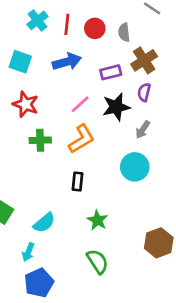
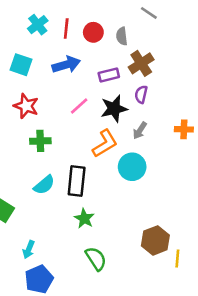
orange L-shape: (81, 139) -> (105, 144), moved
black rectangle: (77, 182) -> (77, 181), size x1.6
green star: (97, 220) -> (84, 218), moved
cyan semicircle: (44, 223) -> (44, 185), moved

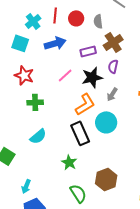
cyan cross: (38, 25) -> (33, 21), moved
black rectangle: (77, 181) -> (80, 133), moved, turned -30
brown hexagon: (155, 240) -> (106, 179), moved

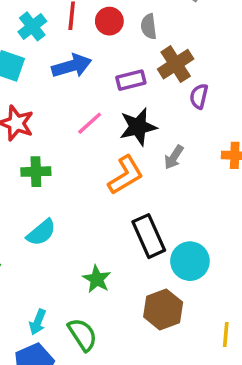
purple semicircle: (113, 66) -> (199, 96), moved
cyan circle: (106, 122) -> (190, 261), moved
black rectangle: (80, 133) -> (149, 236), moved
cyan arrow: (26, 186) -> (38, 322), moved
green semicircle: (78, 193) -> (82, 335), moved

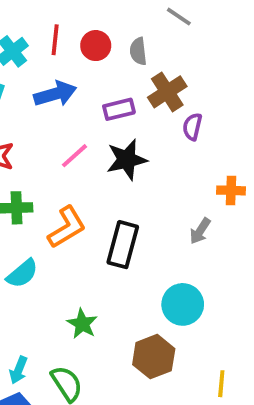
gray arrow: (174, 157) -> (200, 231), moved
orange L-shape: (125, 175) -> (67, 227), moved
black rectangle: (149, 236) -> (123, 245), moved, turned 39

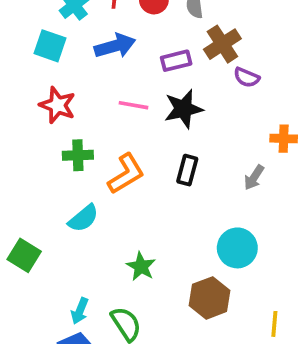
purple semicircle: (192, 127) -> (247, 77), turned -80
pink line: (74, 156) -> (133, 105), turned 52
black rectangle: (123, 245) -> (187, 170), moved, size x0.7

